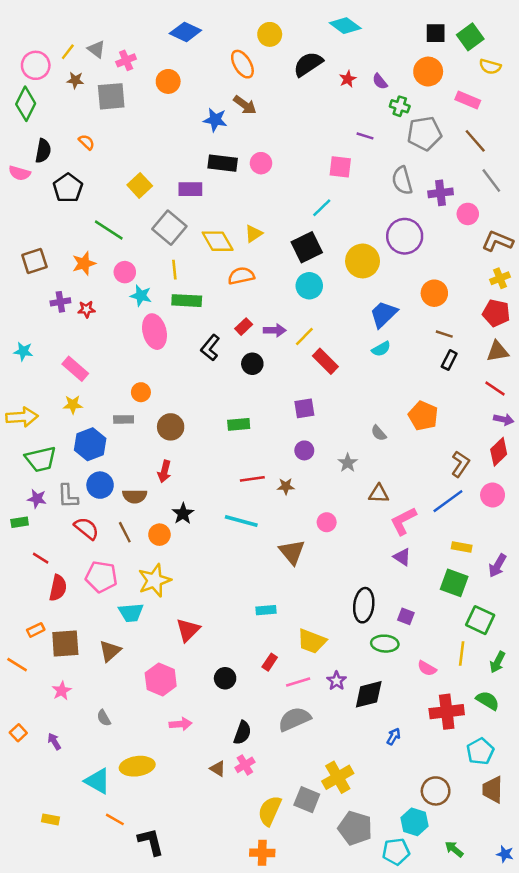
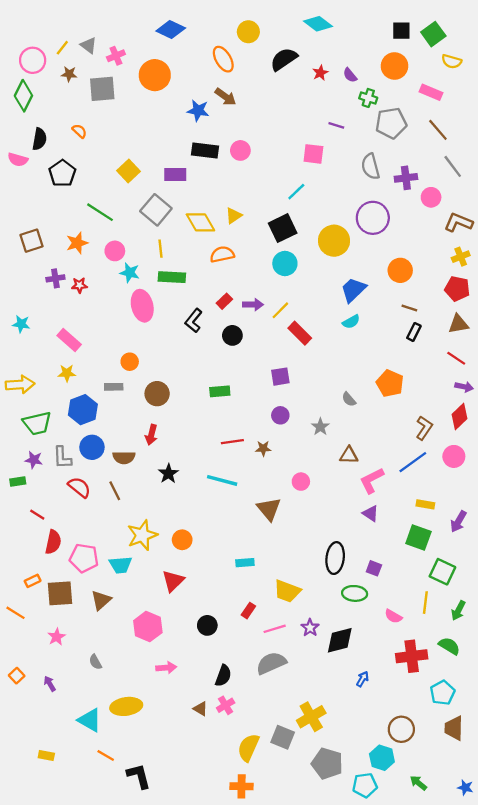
orange circle: (168, 81) -> (155, 75), size x1.4
orange circle: (159, 535) -> (182, 540), moved
pink pentagon: (101, 577) -> (84, 558), moved

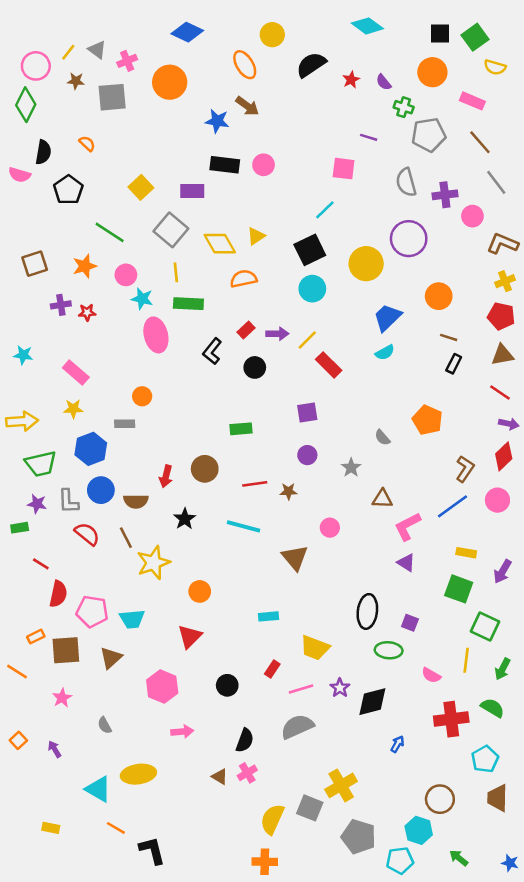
cyan diamond: (318, 24) -> (367, 26), moved
brown circle: (157, 394) -> (205, 469), moved
yellow star: (142, 535) -> (153, 563), moved

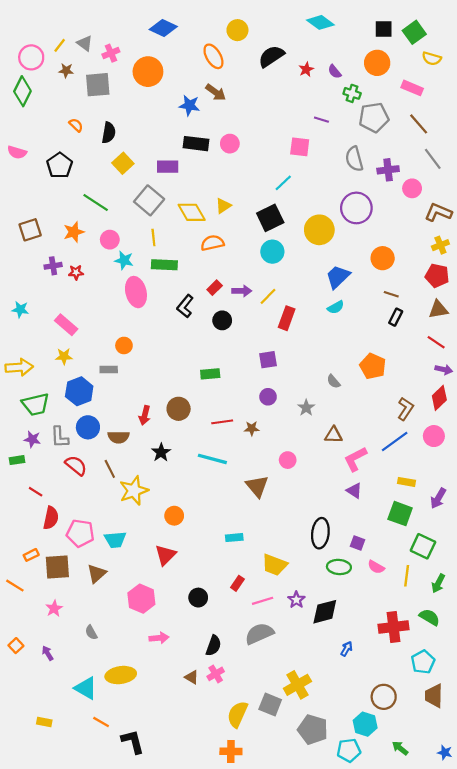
black semicircle: (43, 152) -> (109, 133), moved
red rectangle: (329, 365) -> (287, 318), turned 65
pink semicircle: (431, 675) -> (376, 567), moved

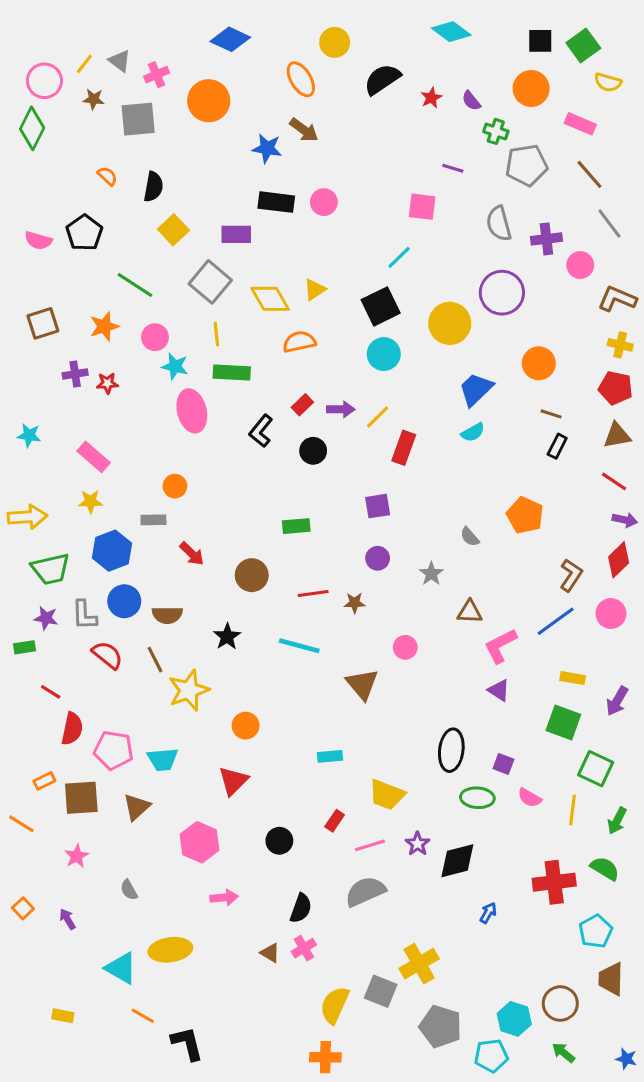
pink semicircle: (17, 152) -> (38, 240), moved
yellow cross: (440, 245) -> (620, 345), turned 35
red arrow: (145, 415) -> (192, 554), moved, turned -60
brown circle: (384, 697) -> (560, 1003), moved

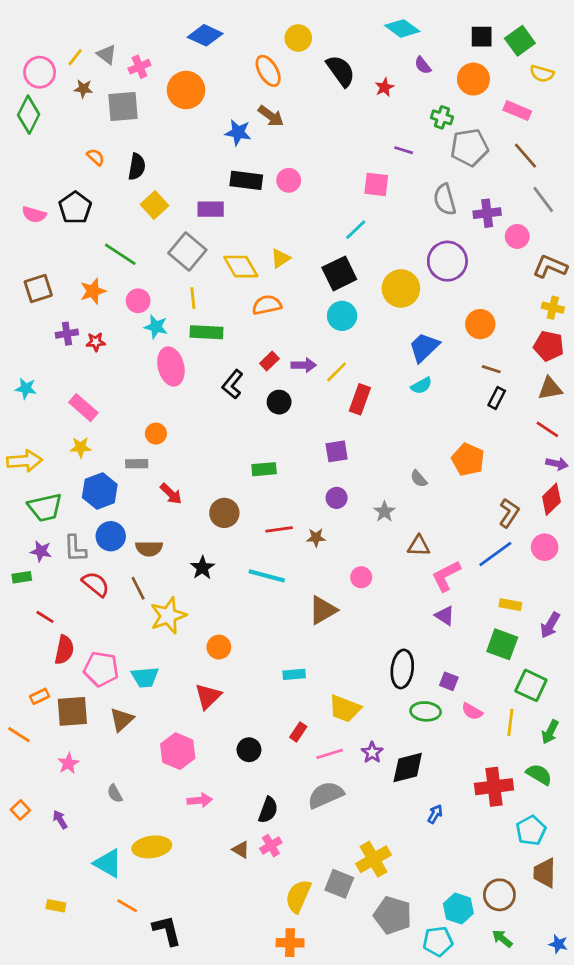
black semicircle: (382, 79) -> (341, 71), turned 88
purple semicircle: (471, 101) -> (423, 65), moved
brown triangle: (362, 684) -> (323, 610), turned 40

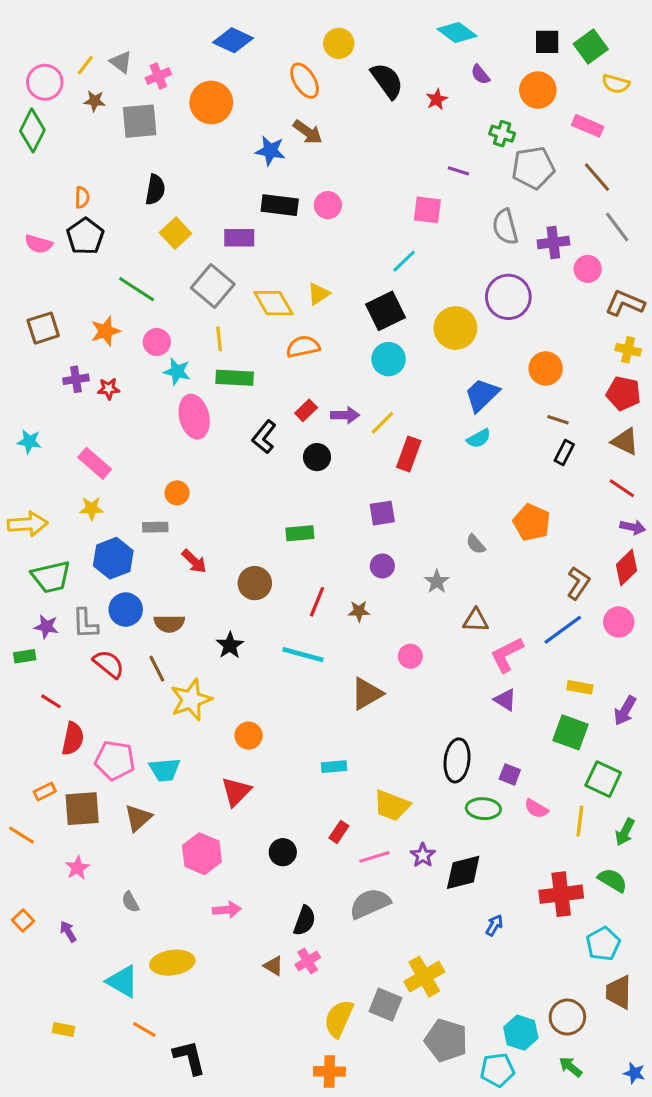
orange semicircle: (96, 157) -> (82, 197), moved, turned 48
brown triangle: (550, 388) -> (625, 442), turned 36
red line: (279, 529) -> (317, 602), turned -60

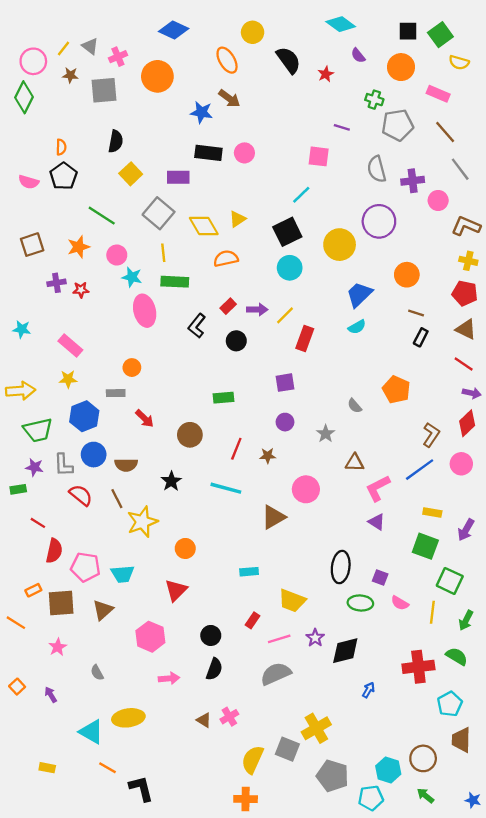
pink circle: (410, 656) -> (306, 489), size x1.5
black semicircle: (305, 921) -> (214, 669), moved

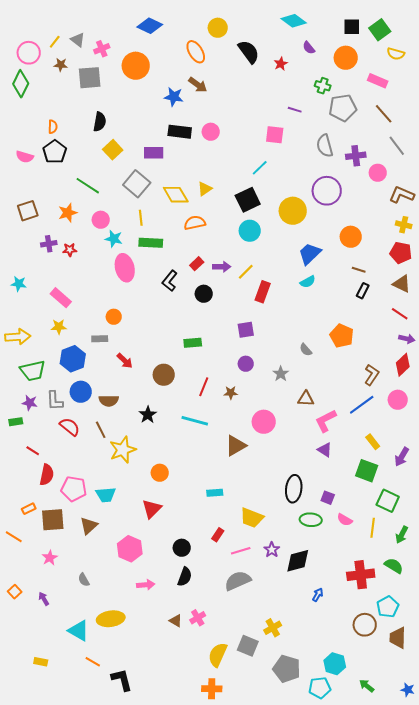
yellow rectangle: (432, 513) -> (373, 442), turned 42
yellow cross: (316, 728) -> (273, 628), size x0.7
brown circle: (423, 758) -> (365, 625), moved

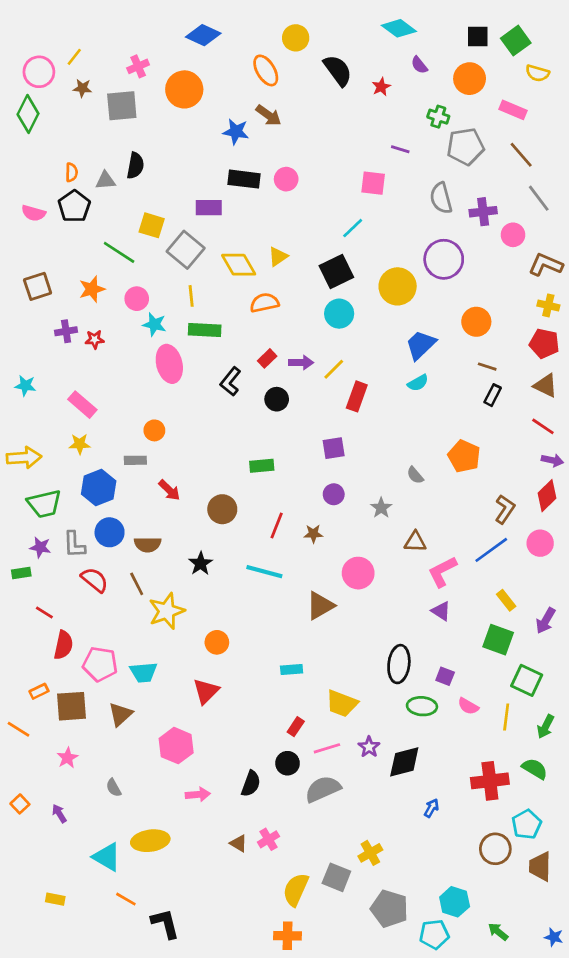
gray triangle: (78, 40) -> (105, 180), moved, turned -42
yellow square: (113, 150) -> (152, 225), moved, turned -30
black circle: (182, 548) -> (288, 763), moved

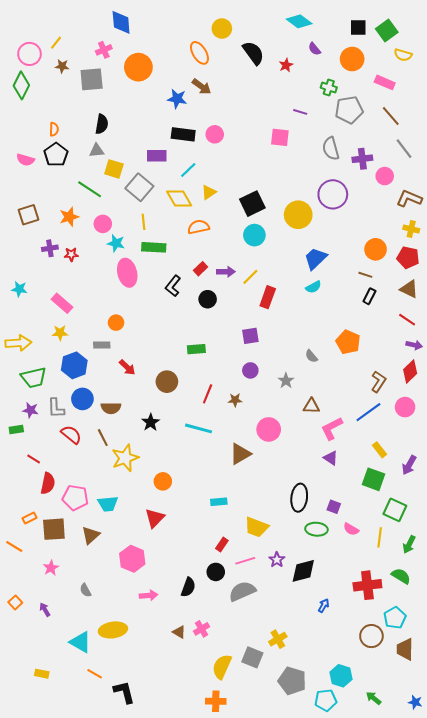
blue diamond: (203, 35) -> (121, 22), moved, turned 60
gray triangle: (105, 180) -> (97, 151), moved
cyan line: (353, 228) -> (188, 170), moved
orange circle: (476, 322) -> (376, 249), moved

